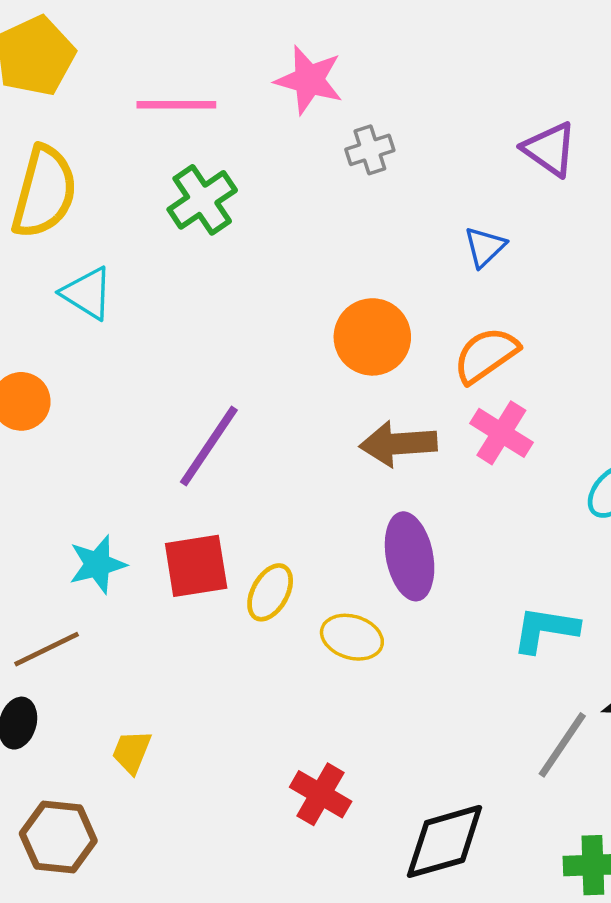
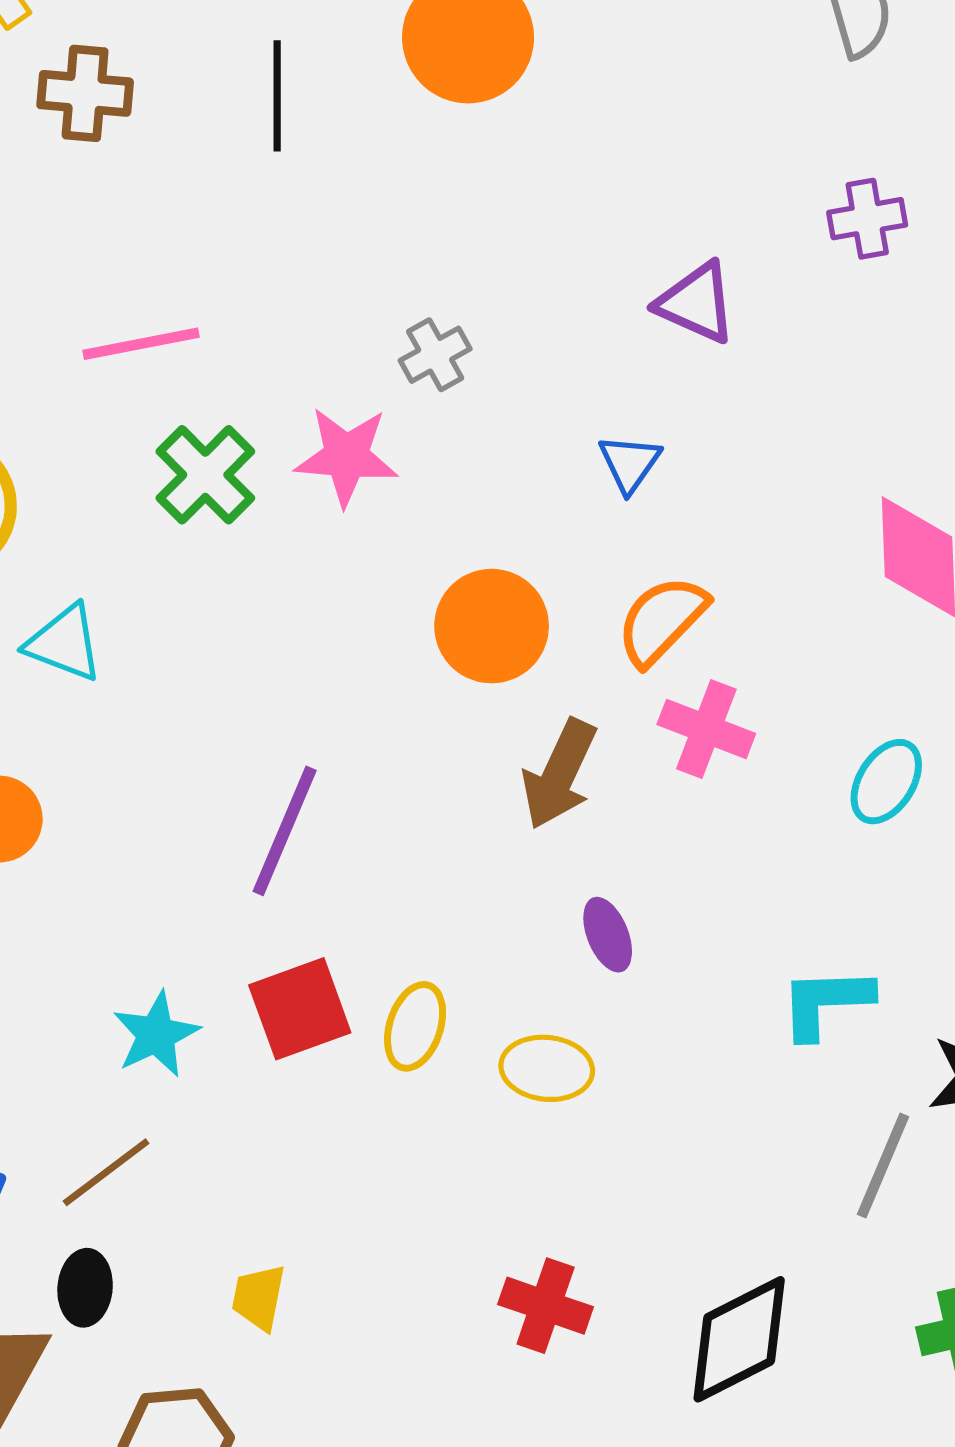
pink star: (309, 80) -> (346, 456), moved
brown arrow: (398, 444) -> (559, 774), turned -50
purple ellipse: (410, 556) -> (608, 935), size x0.6

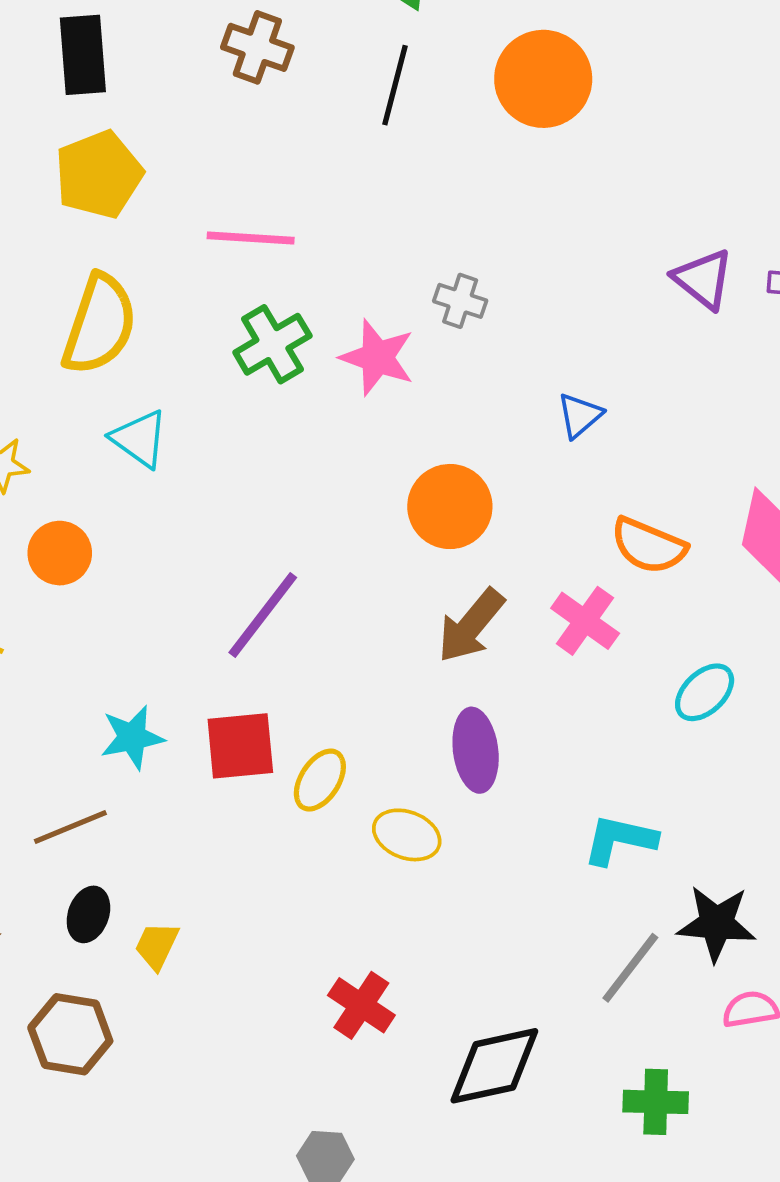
purple triangle: (696, 303) -> (703, 279), moved
gray cross: (435, 355) -> (460, 301), turned 33
orange semicircle: (662, 620) -> (649, 546), moved, turned -126
purple ellipse: (608, 935) -> (476, 750), size x1.5
black ellipse: (85, 1288) -> (88, 914), moved

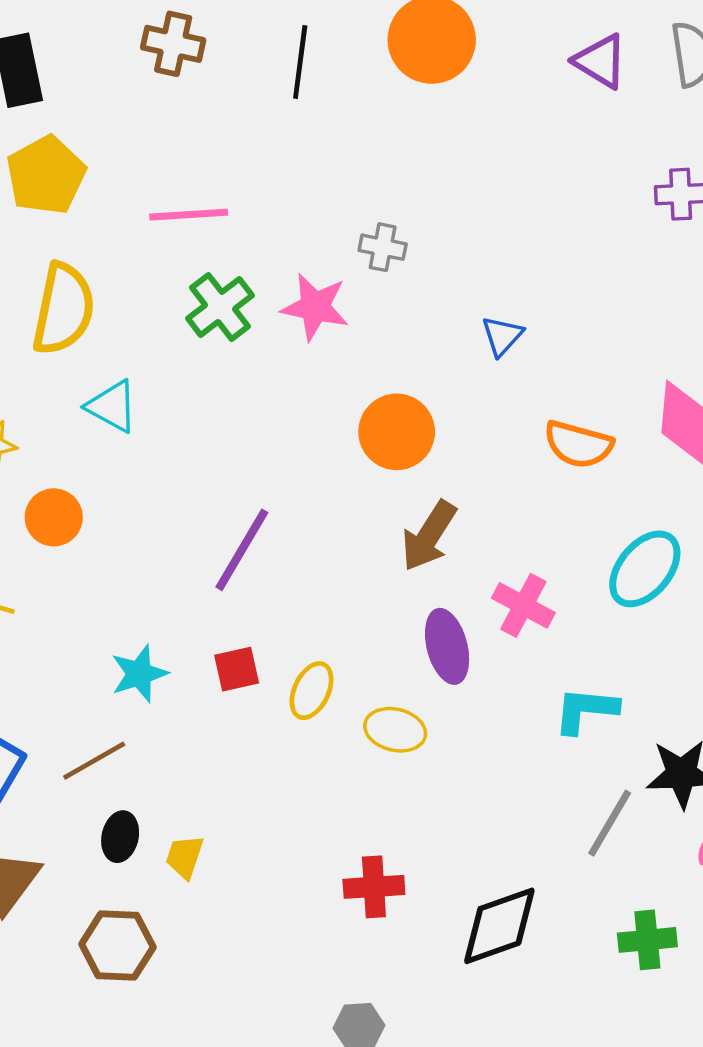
purple triangle: (703, 279) -> (600, 61), moved
pink cross: (585, 621) -> (523, 605), moved
cyan ellipse: (705, 692) -> (645, 569), size x1.4
red square: (240, 746) -> (237, 669), size x0.7
red cross: (361, 1005) -> (374, 887), turned -30

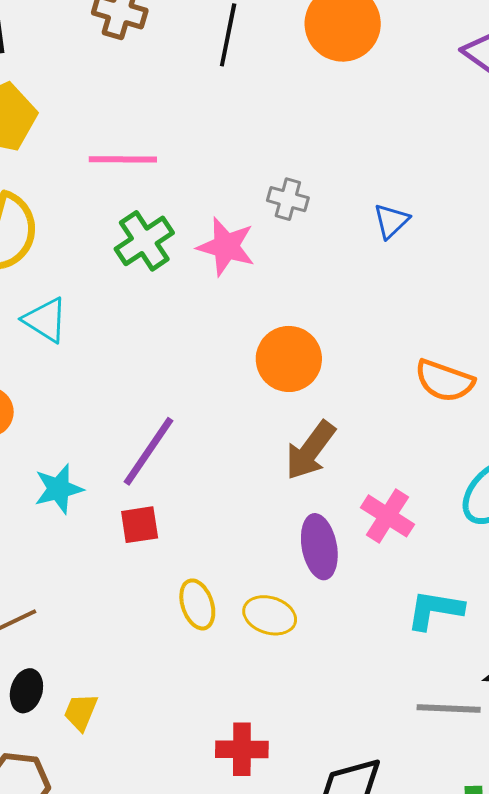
blue triangle: (502, 336) -> (391, 221), moved
red square: (237, 669) -> (140, 525), moved
cyan star: (139, 674) -> (59, 489), moved
yellow ellipse: (311, 691) -> (197, 604), moved, turned -48
gray line: (610, 823) -> (449, 709), turned 58

